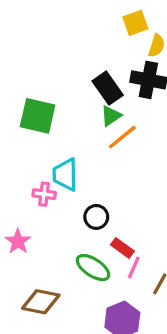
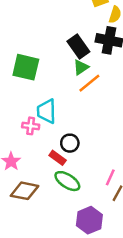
red rectangle: (122, 248) -> (58, 158), moved
pink line: (134, 268) -> (110, 177), moved
brown diamond: (41, 302) -> (25, 191), moved

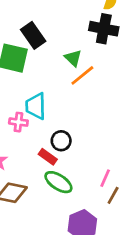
black rectangle: (78, 46) -> (33, 35), moved
green triangle: (81, 67) -> (73, 58), turned -42

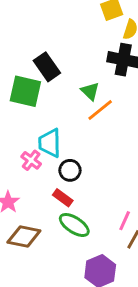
pink cross: (18, 122) -> (31, 160), turned 30
black circle: (61, 141) -> (70, 170), moved

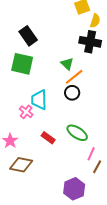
black rectangle: (47, 67) -> (28, 36), moved
black circle: (70, 170) -> (72, 93), moved
green ellipse: (74, 225) -> (77, 133), moved

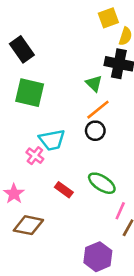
black rectangle: (28, 36) -> (22, 49), moved
green triangle: (67, 64) -> (94, 83), moved
cyan trapezoid: (39, 100) -> (52, 140), turned -100

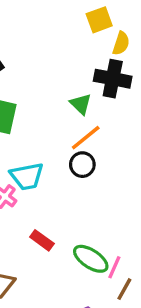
green ellipse: (102, 183) -> (91, 259), moved

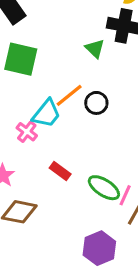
orange line: (86, 138) -> (69, 95), moved
cyan trapezoid: (27, 176) -> (46, 114), turned -40

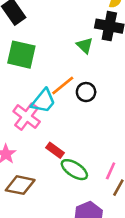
pink cross: (27, 132) -> (27, 117), size x1.5
green ellipse: (104, 188) -> (74, 170), moved

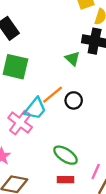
red rectangle: (55, 150) -> (65, 180), moved, turned -35
green ellipse: (74, 170) -> (65, 155), moved

